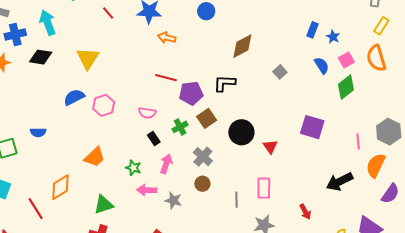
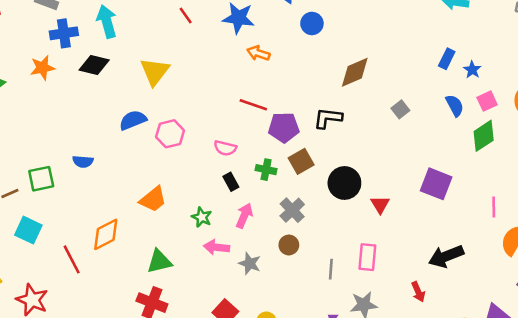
green cross: (180, 127) -> (266, 170), turned 35
black arrow: (340, 182) -> (446, 256), moved

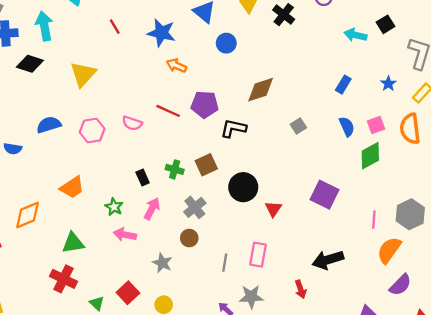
blue star: (472, 70) -> (388, 84), moved
blue semicircle: (133, 120) -> (49, 125), moved
purple pentagon: (284, 127) -> (205, 104), moved
pink semicircle: (225, 148) -> (132, 123), moved
gray star: (250, 263) -> (162, 263), moved

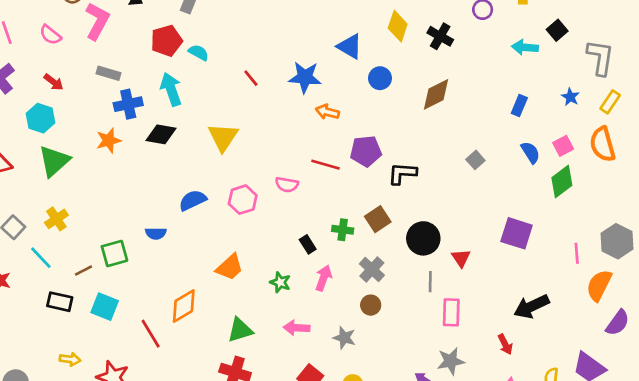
brown diamond: (261, 90) -> (436, 94), moved
pink arrow: (125, 235) -> (297, 328), moved
gray line: (225, 263) -> (430, 282), moved

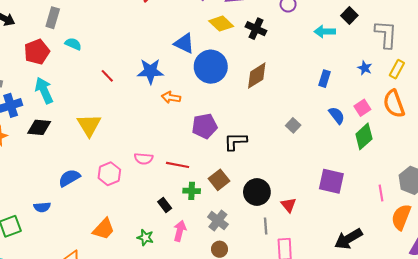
yellow diamond: (398, 26) -> (221, 24), turned -60
cyan semicircle: (199, 53) -> (73, 44), moved
blue circle: (380, 78) -> (211, 67), size x1.8
red line: (326, 165) -> (178, 165), moved

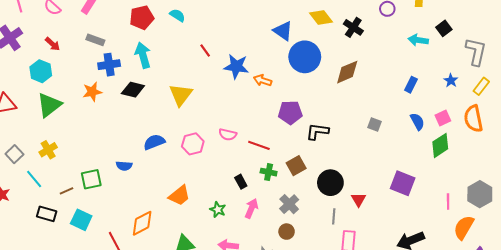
blue star: (150, 71) -> (236, 66), moved
gray square: (293, 125) -> (374, 125), turned -32

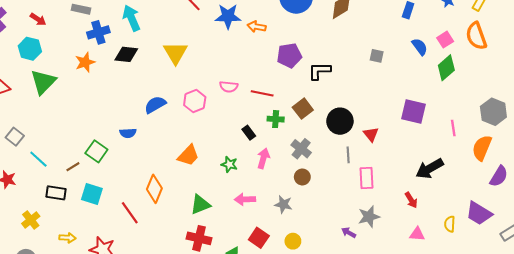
yellow cross: (48, 150) -> (31, 220), moved
green square: (91, 179) -> (96, 151), turned -35
pink line: (448, 202) -> (453, 128), moved
orange diamond: (142, 223) -> (154, 189), turned -32

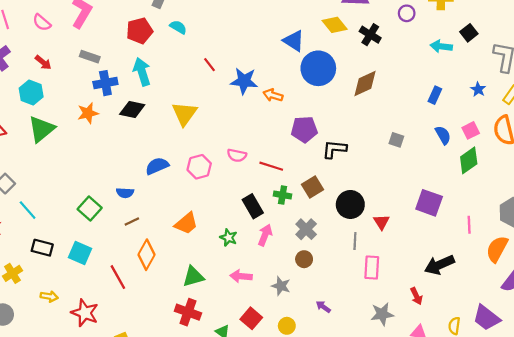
black rectangle: (249, 133) -> (253, 206), size x1.5
brown line: (73, 167) -> (132, 222), moved
gray star: (369, 217) -> (382, 314), moved
purple arrow: (349, 233) -> (323, 307), moved

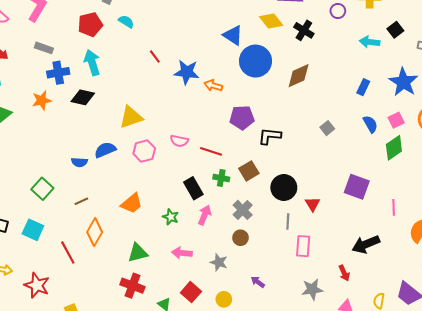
blue star: (478, 89) -> (403, 82), size x2.0
yellow triangle: (184, 114) -> (131, 117), moved, turned 35
gray square: (396, 140) -> (327, 128), turned 32
blue semicircle: (125, 193) -> (79, 162), moved

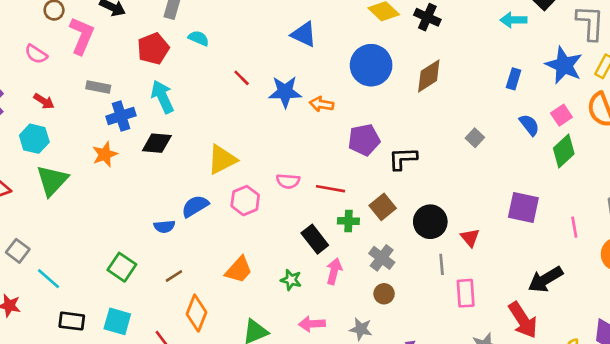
blue triangle: (233, 35) -> (304, 34), moved
red arrow: (344, 273) -> (523, 320), size x1.8

